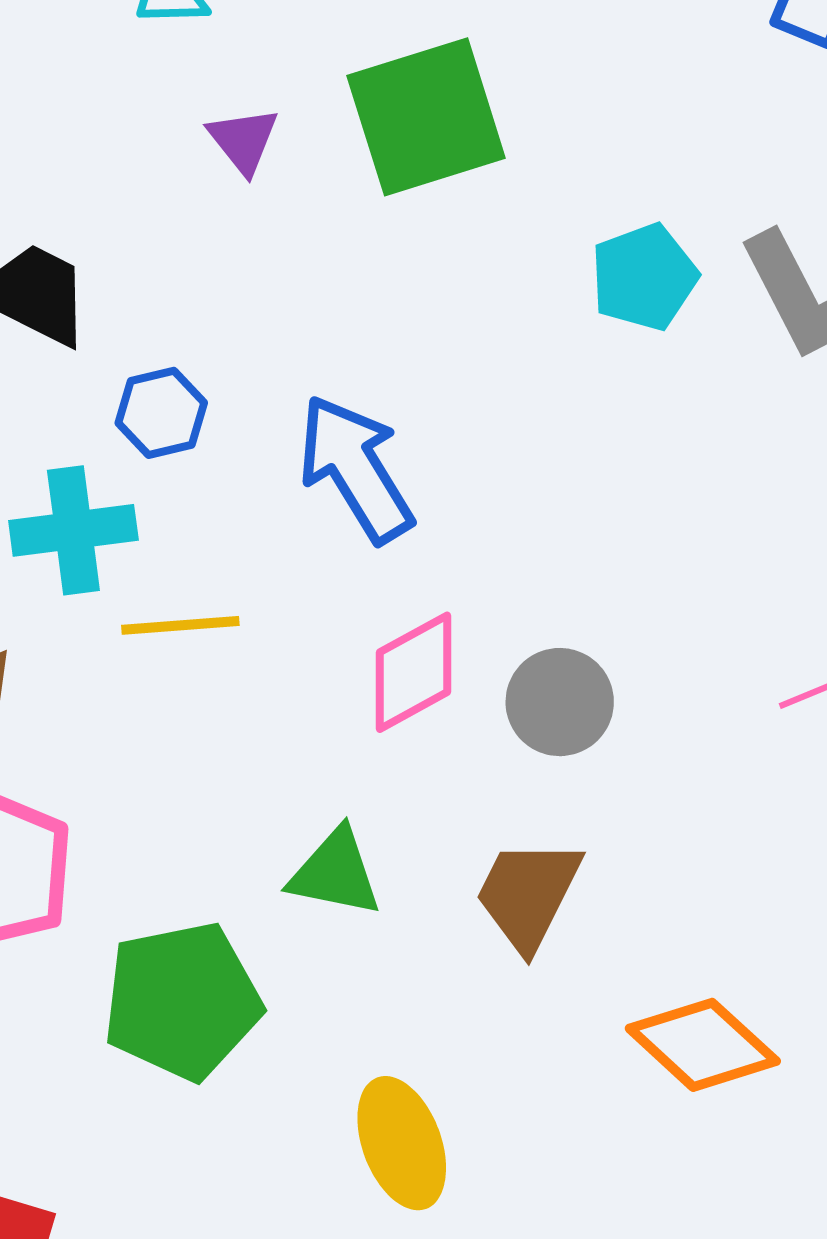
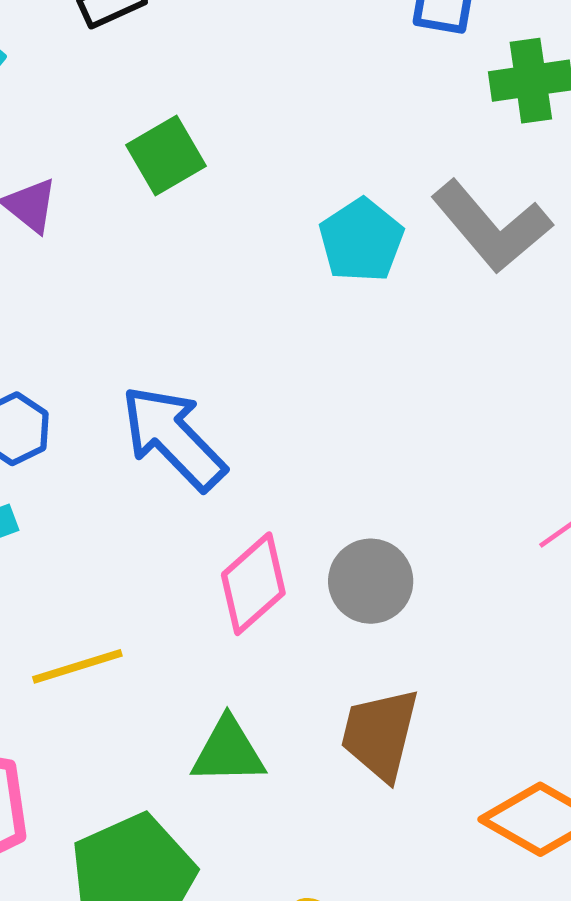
green square: (426, 117) -> (166, 155), size x0.6
yellow line: (180, 625) -> (77, 666), moved

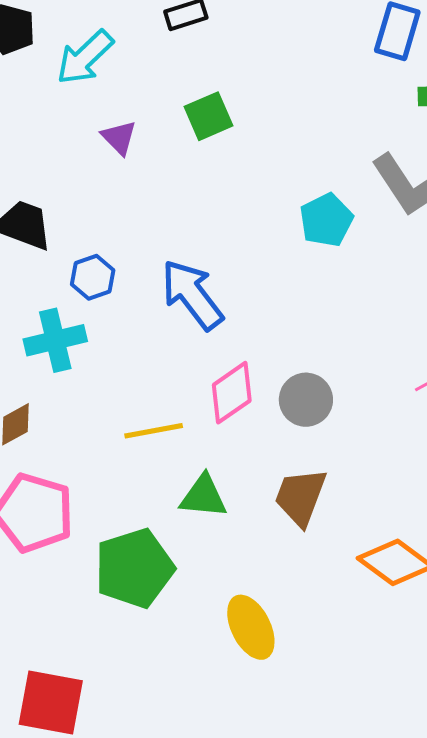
cyan pentagon: (361, 240) -> (326, 220), moved
yellow line: (77, 666) -> (154, 431), moved

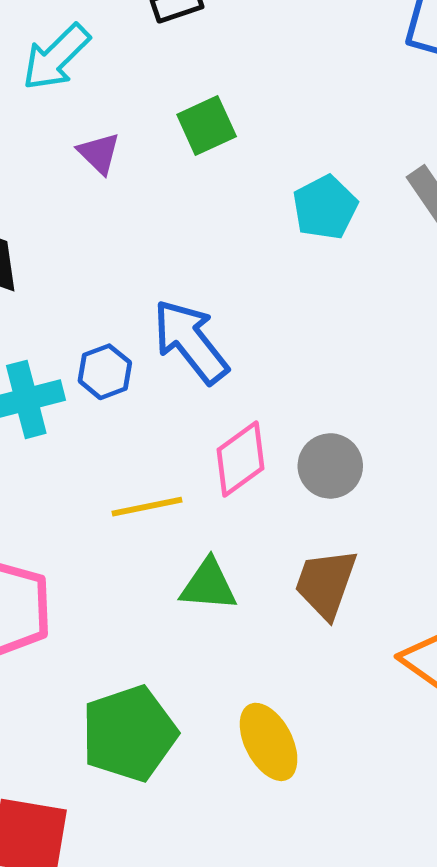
cyan pentagon: (326, 220) -> (325, 207), moved
blue hexagon: (93, 277) -> (105, 372), moved
green pentagon: (134, 568) -> (129, 734), moved

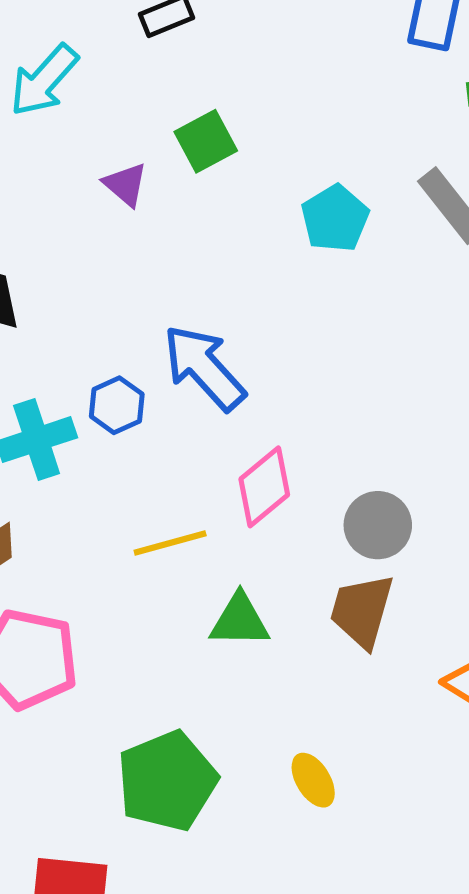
purple triangle: (99, 153) -> (125, 184), moved
gray circle: (330, 466) -> (378, 525), moved
yellow ellipse: (269, 742) -> (313, 780), size x0.7

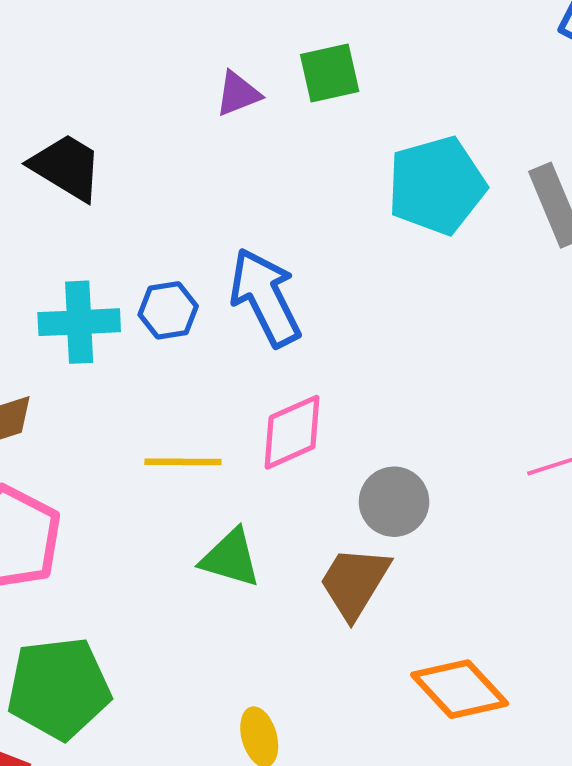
purple triangle: (125, 184) -> (238, 94), turned 42
cyan pentagon: (335, 218) -> (437, 186), size x1.4
green pentagon: (167, 781) -> (59, 688), moved

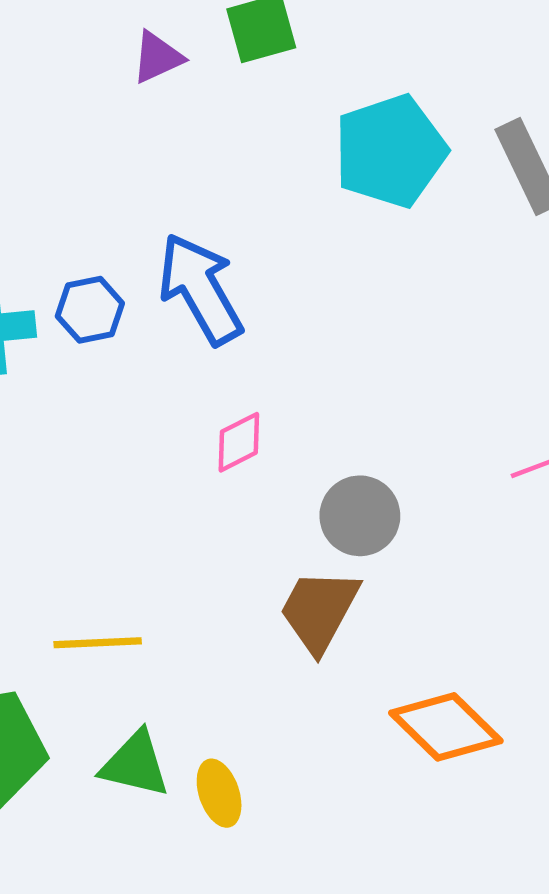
pink diamond: (292, 432) -> (239, 442), size x0.7
yellow line: (183, 462) -> (98, 643), moved
green triangle: (230, 558) -> (135, 764), moved

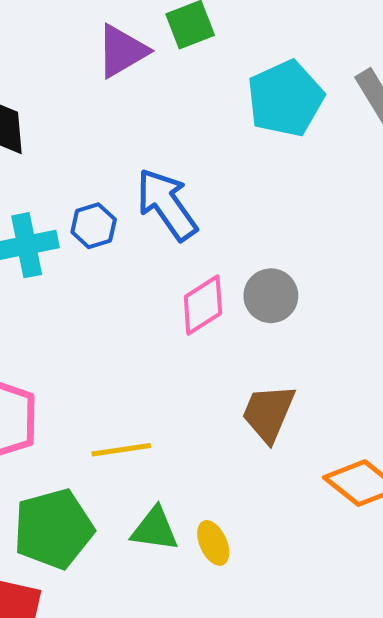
purple triangle: (157, 57) -> (122, 51), size x1.5
pink diamond: (239, 442) -> (203, 305), size x1.4
gray circle: (360, 516) -> (271, 296), moved

